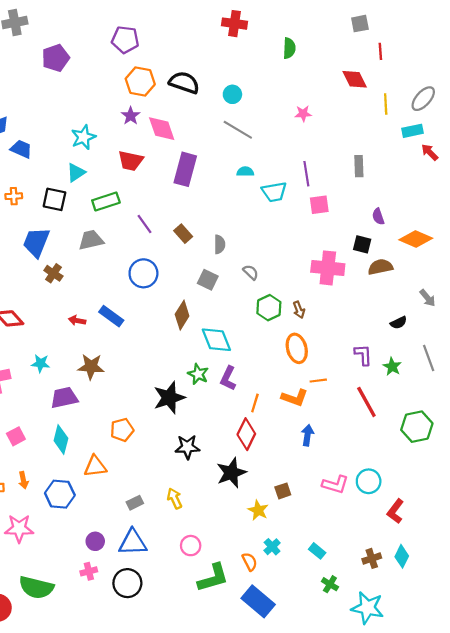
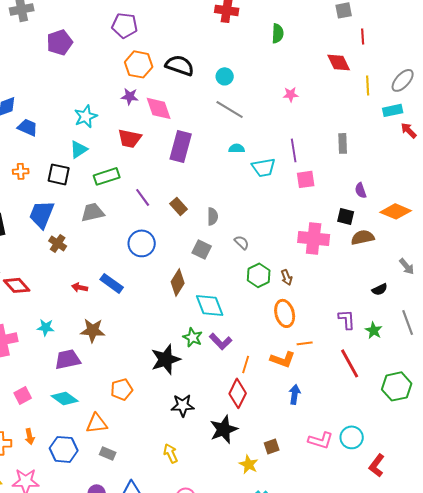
purple star: (131, 116) -> (130, 96), turned -30
purple L-shape: (228, 378) -> (221, 341), turned -70
cyan diamond: (61, 439) -> (65, 398), turned -68
gray rectangle: (135, 503) -> (108, 453), moved, turned 49

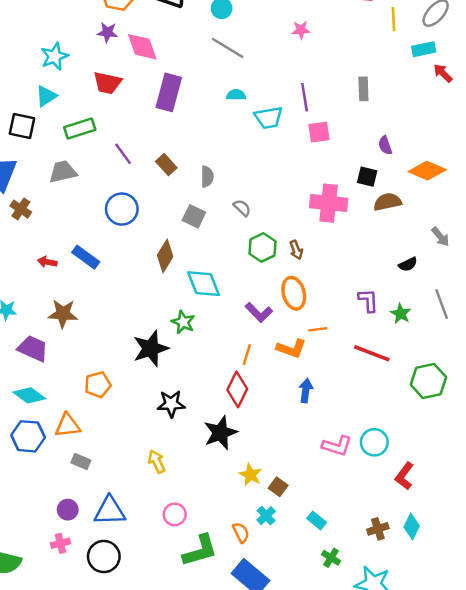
purple L-shape: (221, 341) -> (259, 312), moved
purple trapezoid: (68, 359) -> (33, 349), turned 36
red line: (350, 363) -> (372, 353), turned -40
brown square: (272, 446) -> (278, 487), moved, turned -35
blue hexagon: (64, 449) -> (28, 436), moved

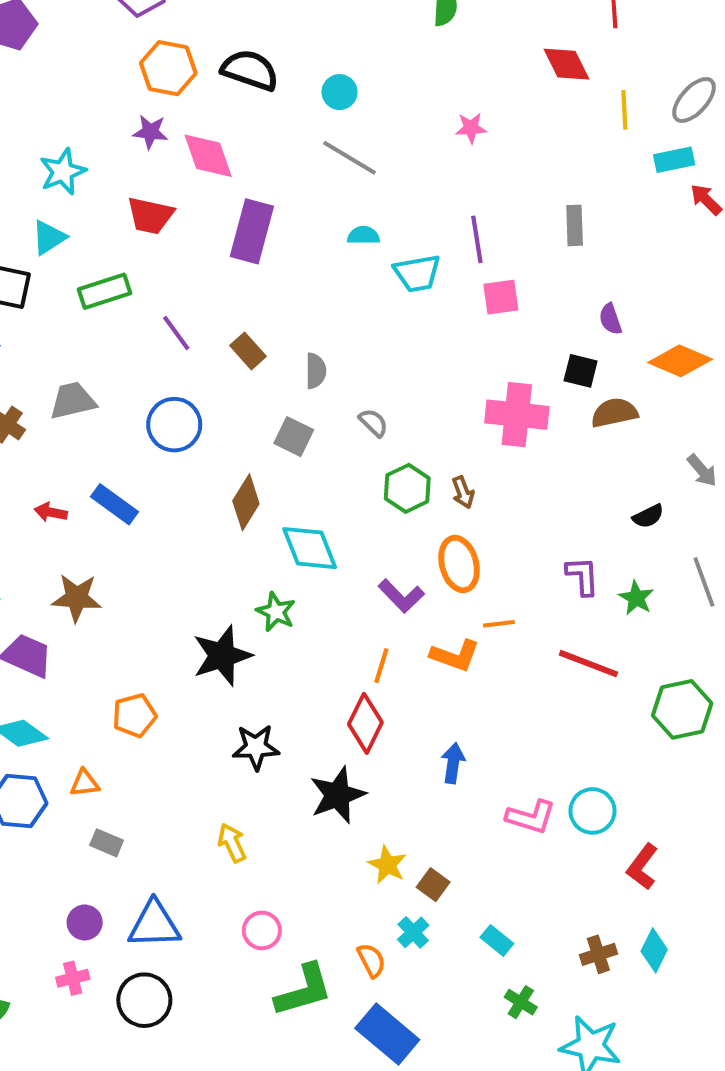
gray trapezoid: (63, 172) -> (73, 401), moved
blue arrow: (306, 391) -> (453, 763), moved
orange triangle: (68, 425) -> (85, 783), size x0.7

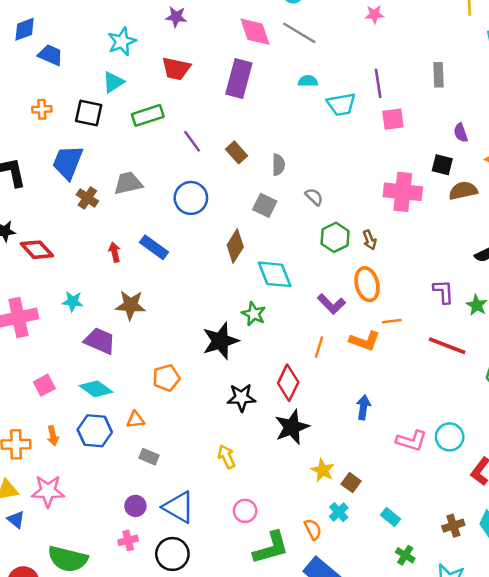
pink diamond: (208, 156) -> (255, 32), moved
red arrow: (51, 512) -> (115, 252), turned 66
red diamond: (365, 723) -> (288, 383), moved
blue triangle: (154, 924) -> (179, 507), turned 32

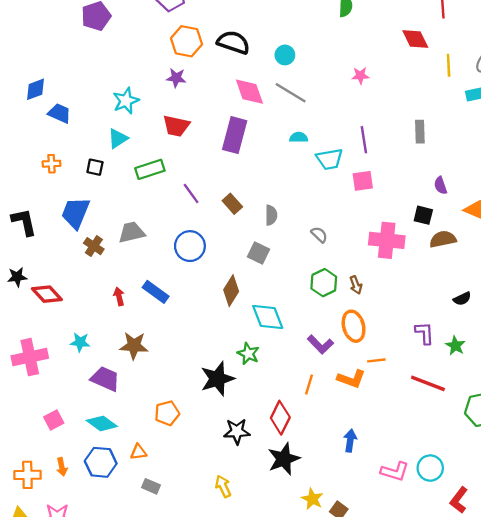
black square: (89, 113) -> (95, 167), size x0.7
pink square: (393, 119) -> (363, 181), moved
gray semicircle: (314, 197) -> (319, 235), moved

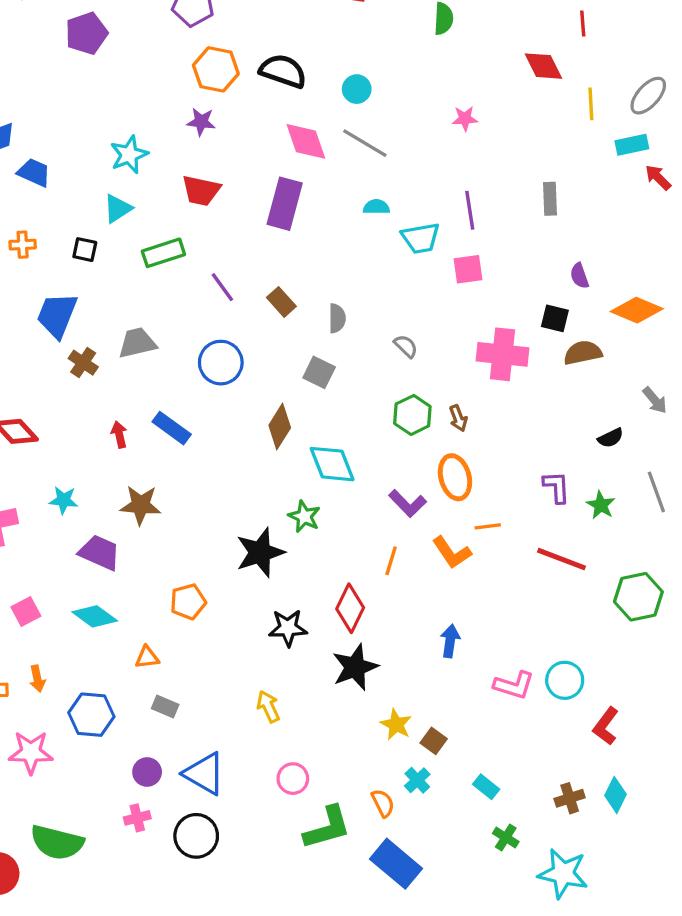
orange L-shape: (351, 379) -> (452, 553), turned 36
blue hexagon: (101, 462) -> (91, 715), moved

